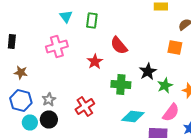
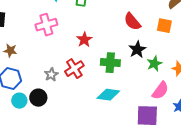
red semicircle: (119, 46) -> (132, 22), moved
gray star: (49, 100) -> (51, 75), moved
red cross: (85, 106) -> (74, 69), moved
cyan diamond: (133, 116) -> (108, 95), moved

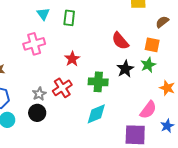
green star: (154, 64) -> (148, 65), moved
cyan diamond: (108, 95) -> (96, 114), turned -30
black circle: (38, 98) -> (37, 113), moved

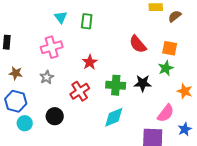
brown semicircle: (162, 22) -> (175, 16), moved
black star: (125, 69) -> (143, 83), moved, turned 30
gray star: (39, 94) -> (47, 77), moved

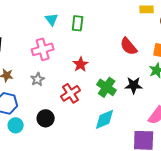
green cross: (116, 85) -> (107, 87), turned 30

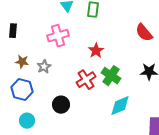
gray star: (38, 79) -> (44, 67), moved
green cross: (107, 87) -> (111, 76), moved
cyan circle: (16, 125) -> (27, 121), moved

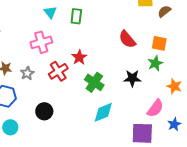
red cross: (86, 80) -> (58, 71), moved

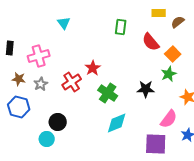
green rectangle: (76, 16) -> (121, 27), moved
red semicircle: (127, 39) -> (151, 42), moved
pink cross: (41, 42) -> (39, 56), moved
orange square: (159, 43) -> (173, 54), turned 35
cyan circle: (10, 127) -> (47, 139), moved

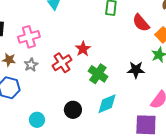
black circle: (58, 122) -> (73, 110), moved

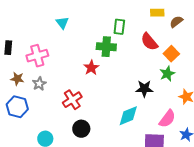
red cross: (62, 63) -> (72, 100), moved
green cross: (98, 74) -> (106, 47), moved, turned -30
cyan diamond: (107, 104) -> (128, 116), moved

